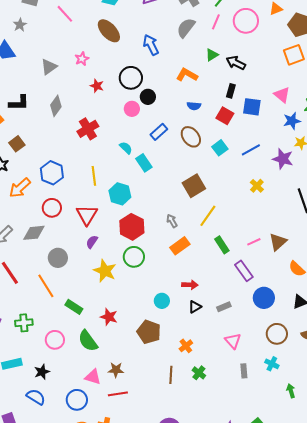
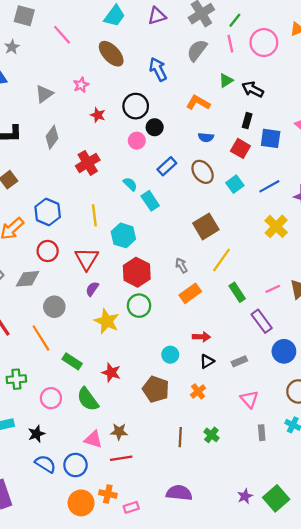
pink line: (216, 22) -> (230, 44), turned -35
yellow cross: (257, 186) -> (276, 226), size x1.5
orange cross: (186, 346) -> (198, 391), moved
blue semicircle: (36, 397) -> (45, 464), moved

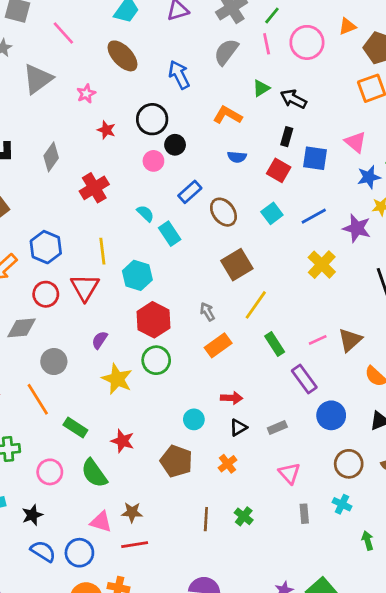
gray triangle: (44, 94) -> (38, 79), moved, size x1.4
brown ellipse: (203, 172) -> (223, 212), moved
red triangle: (87, 259) -> (85, 287), moved

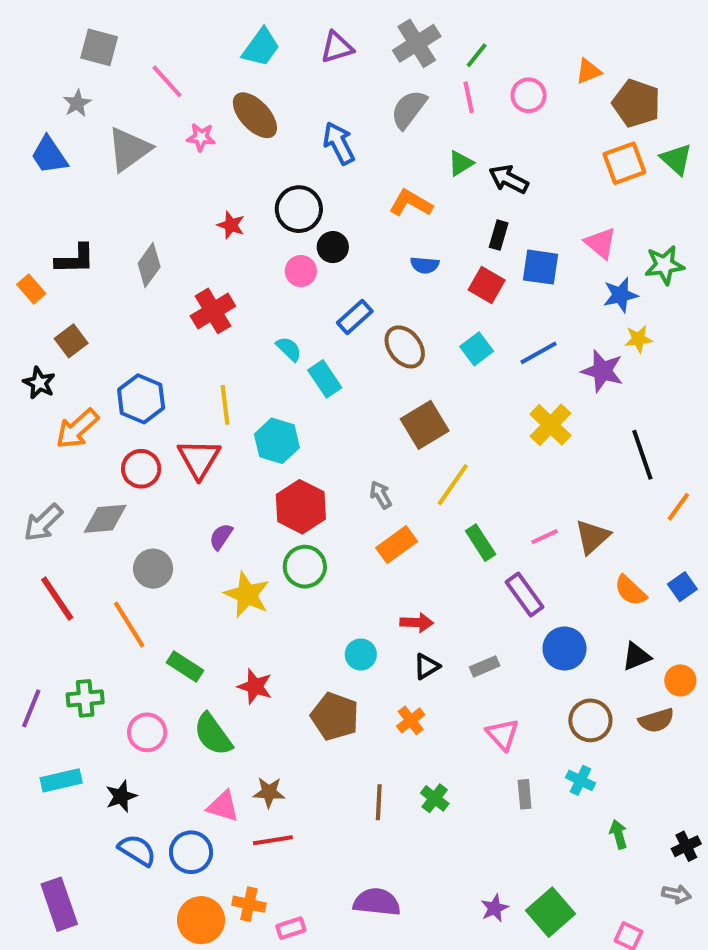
pink circle: (307, 42) -> (529, 95), size x0.7
pink star: (86, 94) -> (201, 137), moved, turned 30

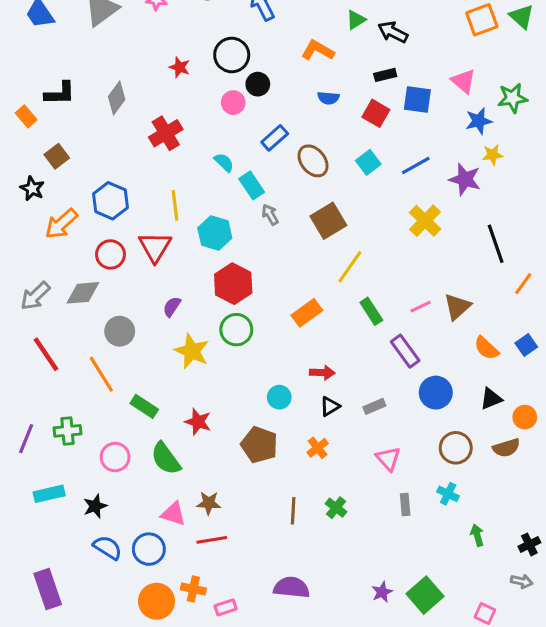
black rectangle: (499, 235) -> (385, 75), turned 60
gray arrow: (381, 495) -> (270, 215), moved

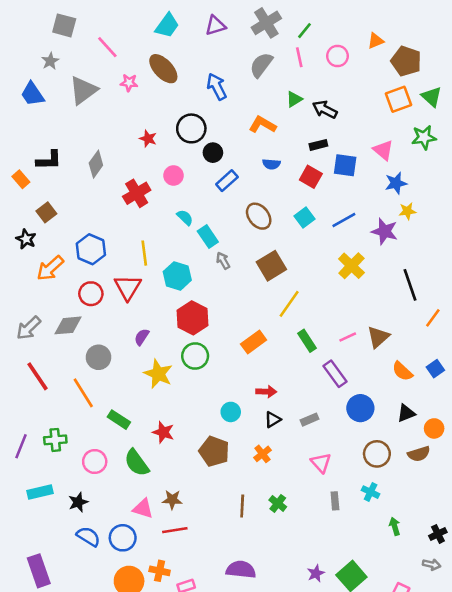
green star: (512, 98) -> (424, 137), moved
pink circle: (233, 103) -> (173, 175), moved
blue rectangle: (275, 138) -> (227, 181), moved

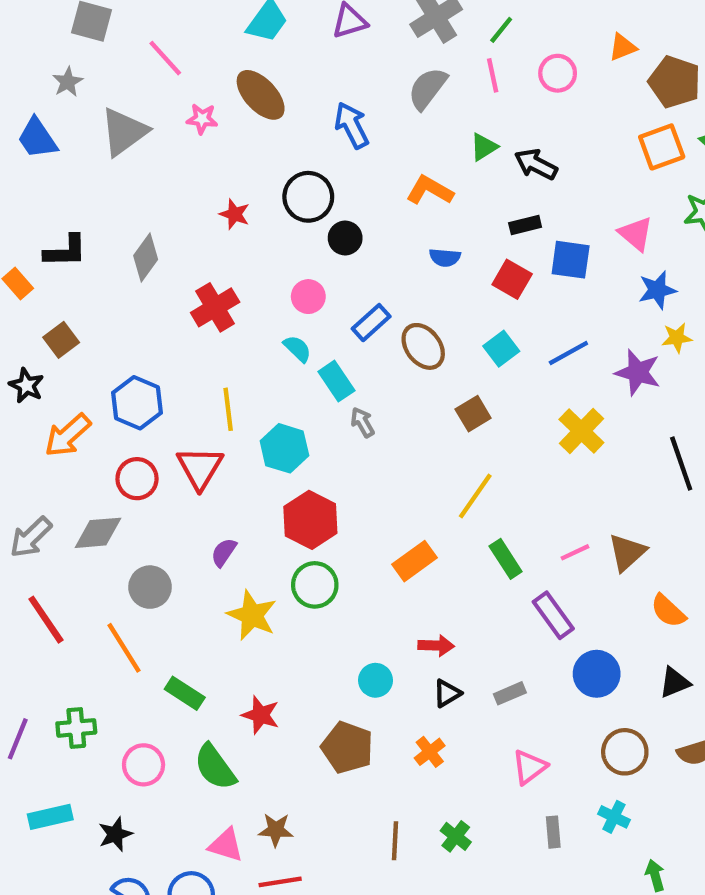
pink circle: (173, 175) -> (308, 297), moved
blue rectangle: (227, 181) -> (371, 323), moved
brown square: (271, 266) -> (473, 414), moved, size x0.7
pink triangle: (321, 463) -> (529, 767), turned 35

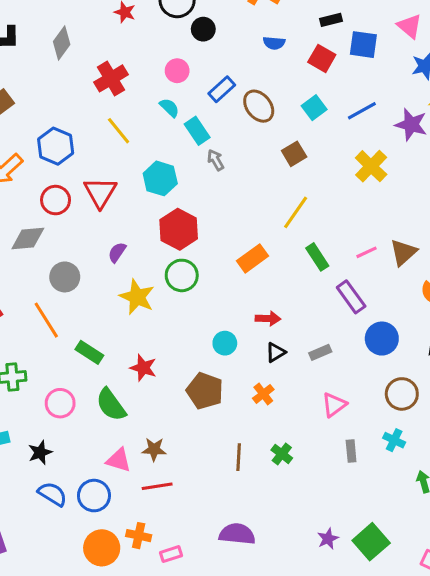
yellow line: (228, 409) -> (119, 131), moved, turned -32

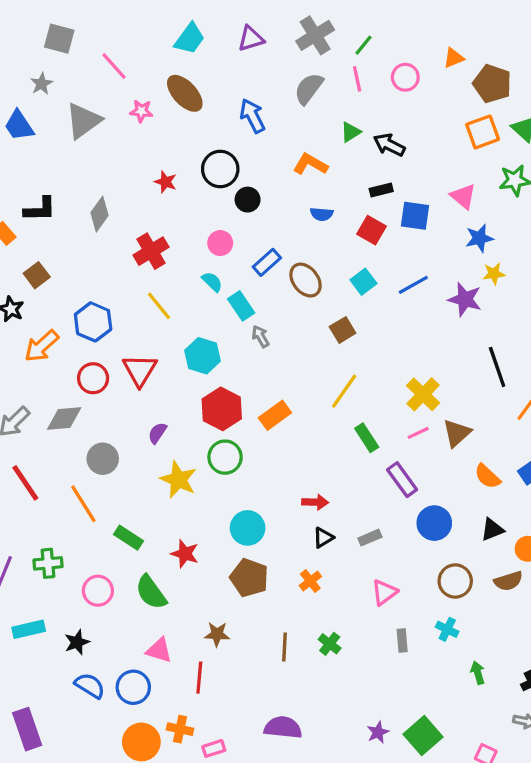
yellow cross: (371, 166) -> (423, 394), moved
orange rectangle: (253, 258) -> (275, 415), moved
cyan circle: (225, 343) -> (248, 528), moved, size x1.4
brown star: (154, 449) -> (217, 634), moved
red line: (157, 486) -> (199, 678), turned -76

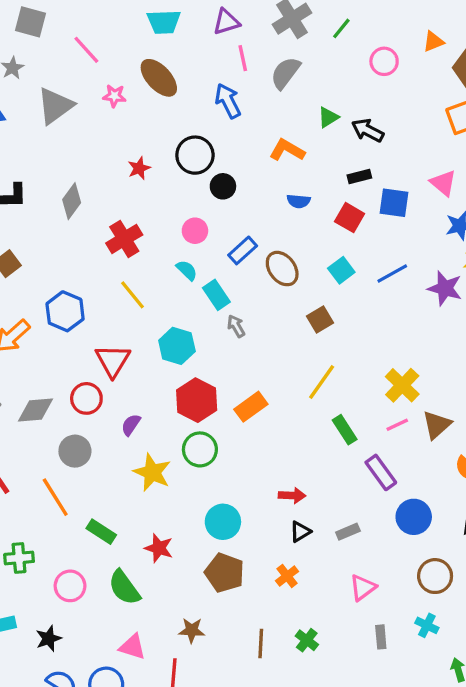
cyan trapezoid: (190, 39) -> (164, 22), turned 52
pink line: (357, 79) -> (243, 58), moved
red star: (165, 182) -> (139, 168), turned 30
red circle: (93, 378) -> (86, 398), moved

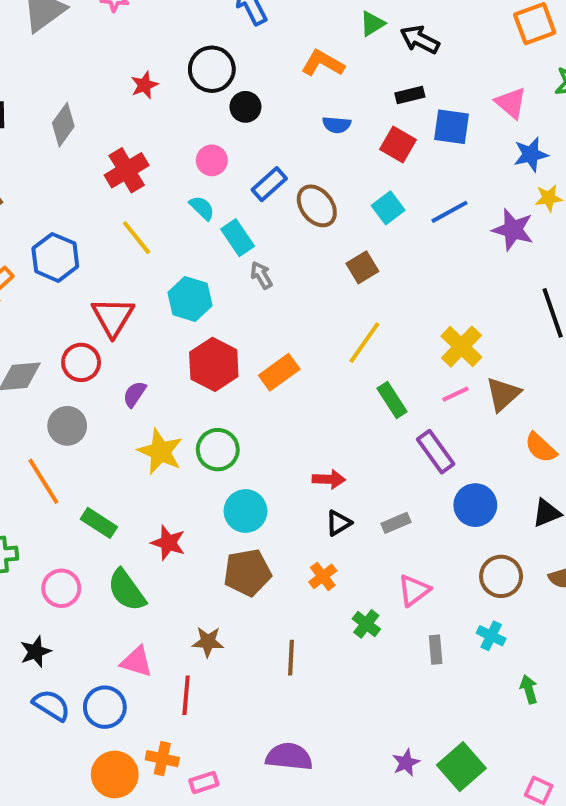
green circle: (200, 449) -> (218, 450), moved
brown pentagon: (225, 573) -> (247, 572), turned -30
green cross: (307, 640) -> (366, 624), moved

